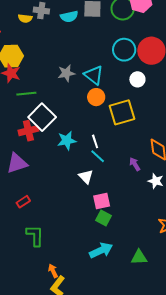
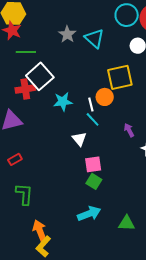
gray star: (66, 73) -> (67, 34), turned -30
orange circle: (96, 97) -> (105, 97), moved
orange arrow: (53, 271) -> (40, 231), size x1.5

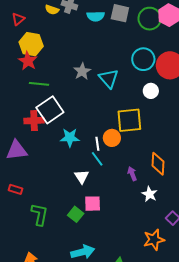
red rectangle: (15, 159) -> (15, 189), turned 40
green square: (94, 181) -> (76, 214), moved
green L-shape: (24, 194) -> (40, 214), moved

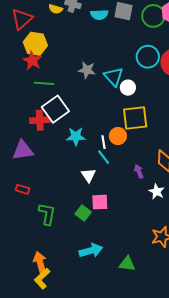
red triangle: (18, 19) -> (22, 19), size x1.6
gray star: (82, 71) -> (87, 70), turned -30
white circle: (151, 91) -> (128, 88), moved

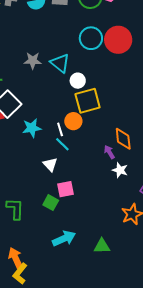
white circle: (128, 88) -> (78, 81), moved
purple arrow: (139, 171) -> (109, 152), moved

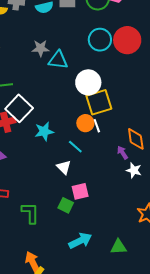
gray star: (33, 61) -> (41, 48), moved
cyan triangle: (60, 63) -> (58, 60), moved, turned -30
white circle: (78, 81) -> (88, 82), size x1.6
white line: (60, 129) -> (97, 126), moved

